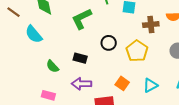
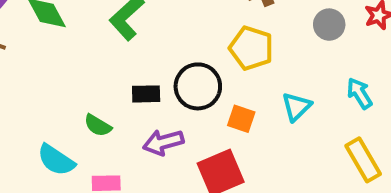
cyan semicircle: (34, 34) -> (56, 160), moved
black circle: (109, 43) -> (198, 86), moved, size x1.5

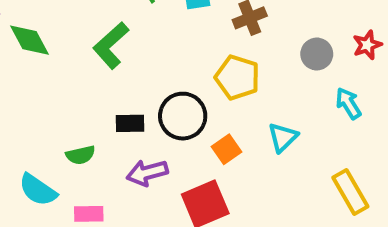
cyan arrow: (360, 93) -> (348, 103), moved
orange square: (241, 119) -> (227, 149), turned 36
green semicircle: (98, 125) -> (81, 155), turned -44

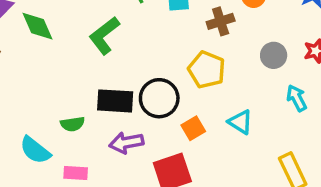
black rectangle: (130, 123) -> (115, 101), size x1.5
cyan triangle: (283, 137) -> (240, 122), turned -48

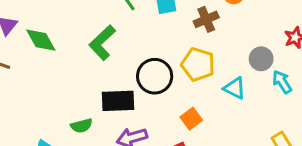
gray circle: (274, 55) -> (261, 59), moved
black circle: (159, 98) -> (155, 76), moved
cyan triangle: (240, 122) -> (235, 88), moved

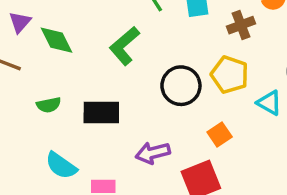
black rectangle: (118, 101) -> (101, 112), moved
green semicircle: (81, 126) -> (49, 105), moved

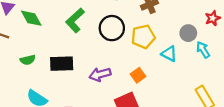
yellow pentagon: (230, 75) -> (143, 37), turned -30
black circle: (181, 86) -> (112, 28), moved
purple arrow: (153, 153) -> (100, 74), moved

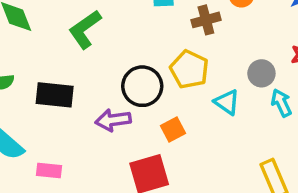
black circle: (112, 28) -> (142, 86), moved
yellow pentagon: (143, 37) -> (189, 69), turned 30

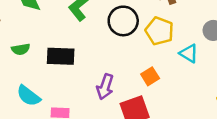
black circle: (142, 86) -> (123, 21), moved
purple arrow: (113, 120) -> (105, 87), moved, turned -60

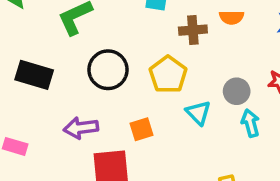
black circle: (123, 21) -> (108, 70), moved
purple arrow: (105, 87) -> (81, 128), turned 50

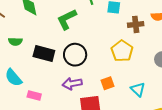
black circle: (108, 70) -> (75, 55), moved
cyan triangle: (198, 113) -> (138, 89), moved

